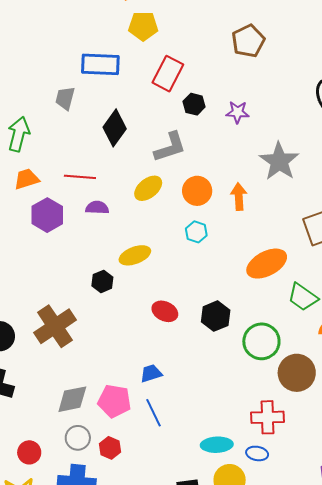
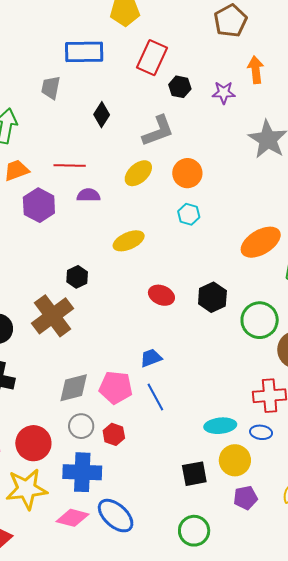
black diamond: (115, 128) -> (102, 115), size x0.7
orange arrow: (239, 197) -> (256, 70), moved
black hexagon: (102, 281) -> (77, 277), moved
red circle: (29, 452) -> (33, 443), size x1.5

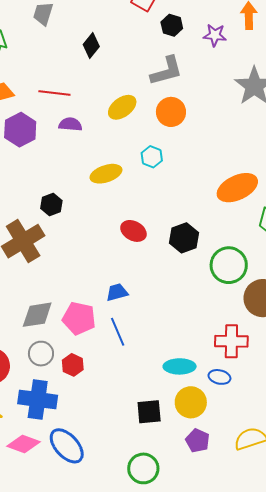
gray L-shape: (158, 131) -> (167, 71), moved
cyan hexagon: (189, 214) -> (152, 157), moved
purple pentagon: (245, 498) -> (198, 441), turned 30

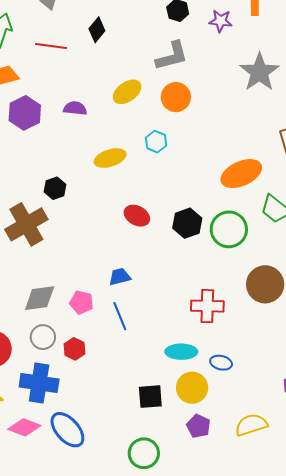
red line: (54, 93) -> (51, 46), moved
green circle: (229, 265) -> (229, 229), moved
pink pentagon: (79, 318) -> (81, 302), size x0.7
red cross: (231, 341) -> (207, 306), moved

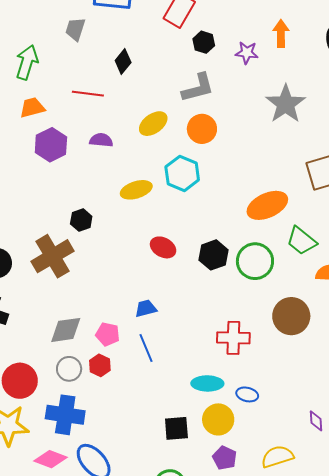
red line: (51, 46) -> (88, 94), moved
cyan hexagon: (156, 142) -> (182, 173), size x1.6
red hexagon: (75, 349) -> (100, 365), moved

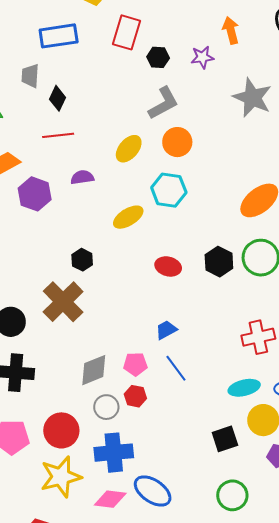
black diamond: (123, 61) -> (58, 98), moved

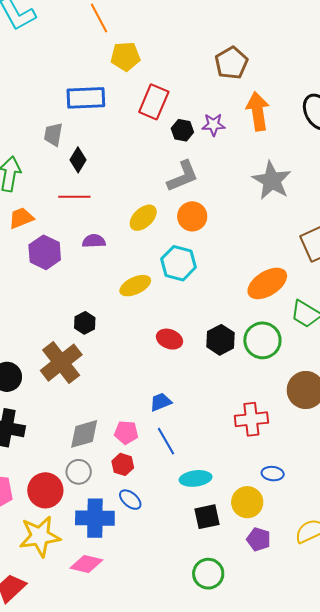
orange arrow: (231, 30) -> (258, 111), size x1.4
purple star: (202, 57) -> (213, 125), moved
cyan ellipse: (244, 388) -> (196, 478), moved
gray circle: (106, 407) -> (79, 472), moved
blue ellipse: (153, 491) -> (130, 500), moved, size x0.6

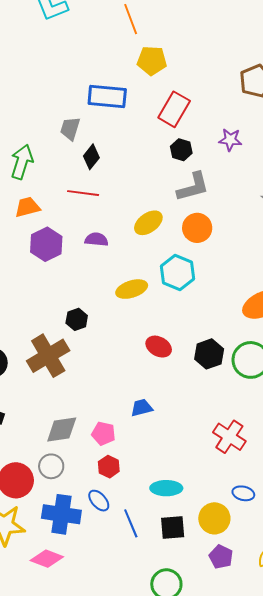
black hexagon: (182, 130) -> (181, 150), moved
red cross: (251, 419) -> (229, 437), turned 32
blue line: (166, 441) -> (131, 523), moved
red hexagon: (123, 464) -> (109, 467), moved

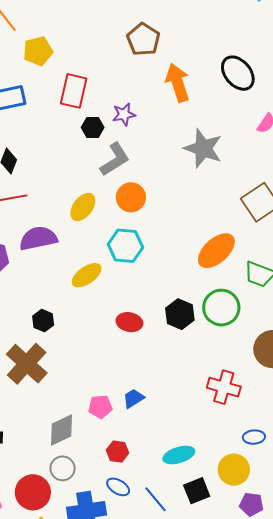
purple star: (230, 140) -> (124, 114), moved
purple semicircle: (96, 239) -> (38, 238), size x1.6
blue trapezoid: (142, 408) -> (133, 398), moved
pink pentagon: (104, 434) -> (100, 407), moved

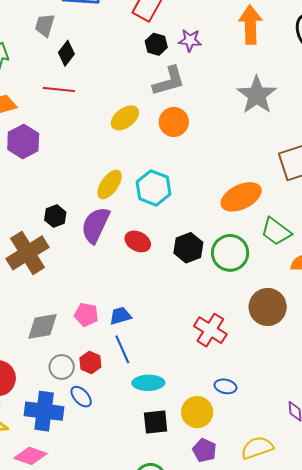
purple semicircle: (38, 238) -> (95, 225), moved, turned -69
cyan hexagon: (125, 246) -> (153, 188), moved
yellow ellipse: (87, 275) -> (110, 185), turned -36
gray circle: (63, 468) -> (62, 367), moved
blue line: (155, 499) -> (122, 349), moved

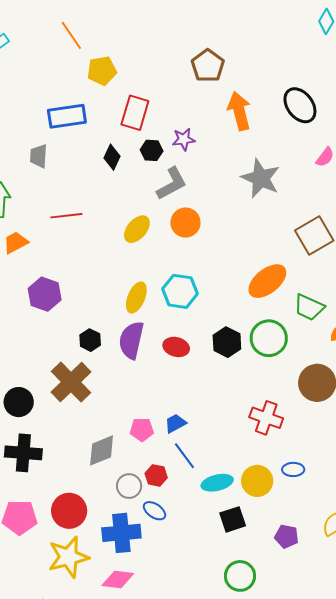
black diamond: (66, 53) -> (112, 157), moved
purple hexagon: (23, 142) -> (45, 294), moved
yellow circle: (197, 412) -> (257, 481), moved

